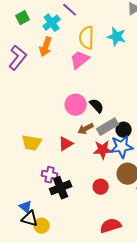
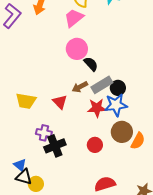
pink circle: (76, 105) -> (77, 49), moved
red triangle: (66, 144) -> (60, 102), turned -42

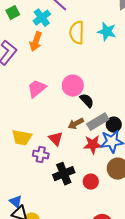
pink trapezoid: (74, 18) -> (37, 89), moved
purple cross: (44, 133) -> (41, 155), moved
black cross: (55, 146) -> (64, 174), moved

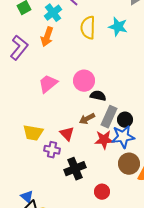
black semicircle: (87, 101) -> (98, 96), turned -35
gray rectangle: (98, 122) -> (109, 117), turned -35
red circle: (91, 182) -> (102, 192), moved

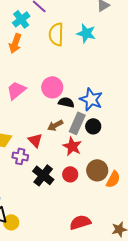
blue star: (123, 137) -> (91, 99), moved, turned 30
red star: (104, 140) -> (72, 146), turned 30
black cross: (75, 169) -> (43, 175), turned -30
red circle: (102, 192) -> (70, 174), moved

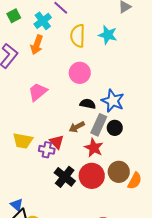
pink circle: (52, 87) -> (80, 73), moved
purple cross: (20, 156) -> (47, 150), moved
red circle: (70, 174) -> (92, 176), size x1.6

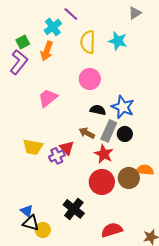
green square: (14, 16) -> (23, 42), moved
brown arrow: (77, 127) -> (87, 133), turned 56
purple cross: (47, 150) -> (57, 156), turned -35
black cross: (65, 177) -> (74, 209), moved
orange semicircle: (135, 181) -> (145, 170), moved, turned -114

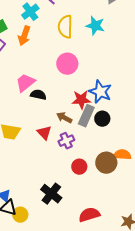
black semicircle: (98, 110) -> (38, 95), moved
red star: (104, 154) -> (81, 100), moved, turned -30
purple cross: (57, 156) -> (66, 141), moved
red circle: (102, 182) -> (79, 167), size x0.6

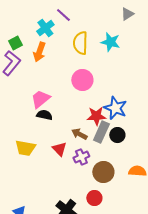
black semicircle: (38, 95) -> (44, 115), moved
brown circle: (106, 163) -> (103, 172), moved
red circle: (79, 167) -> (94, 198), moved

